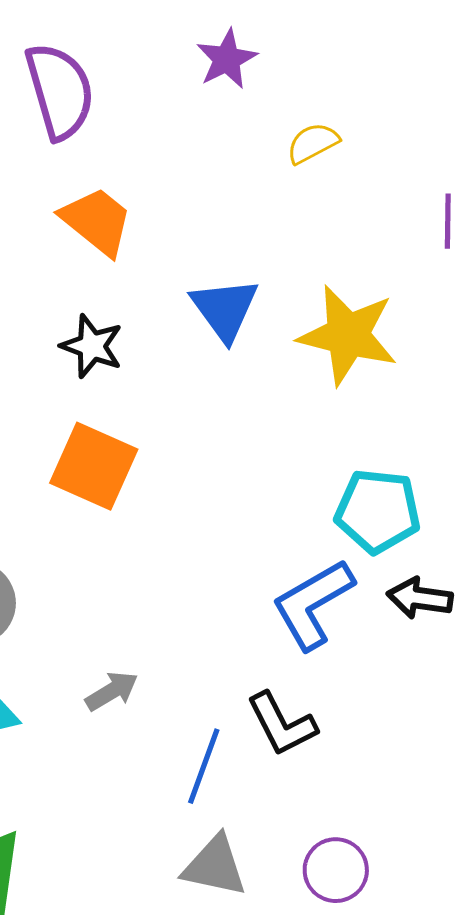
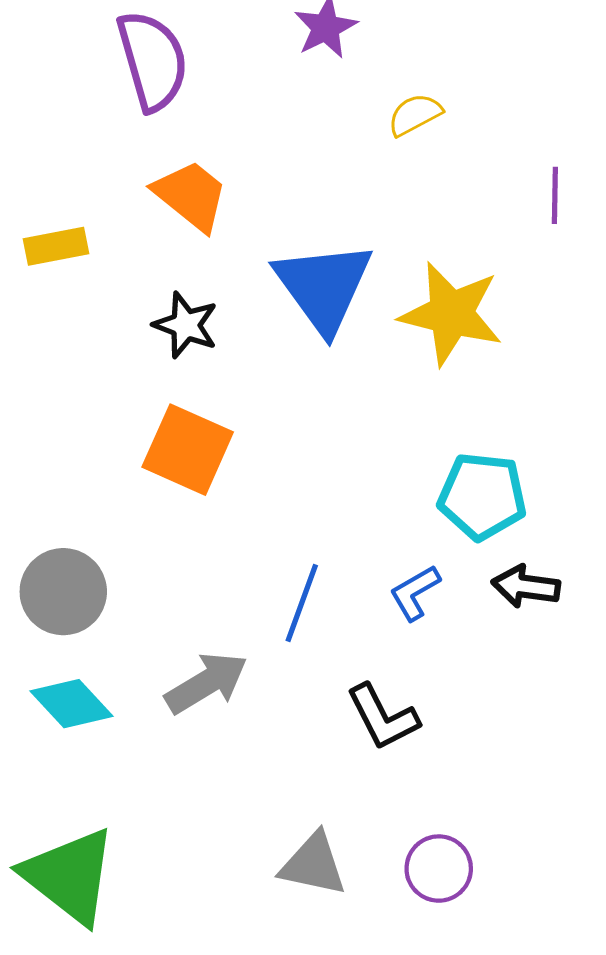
blue triangle: (225, 309) -> (324, 287), size x1.4
blue L-shape: (313, 604) -> (415, 593), size x0.6
gray arrow: (112, 691) -> (206, 683), size x1.5
blue line: (204, 766) -> (302, 603), moved

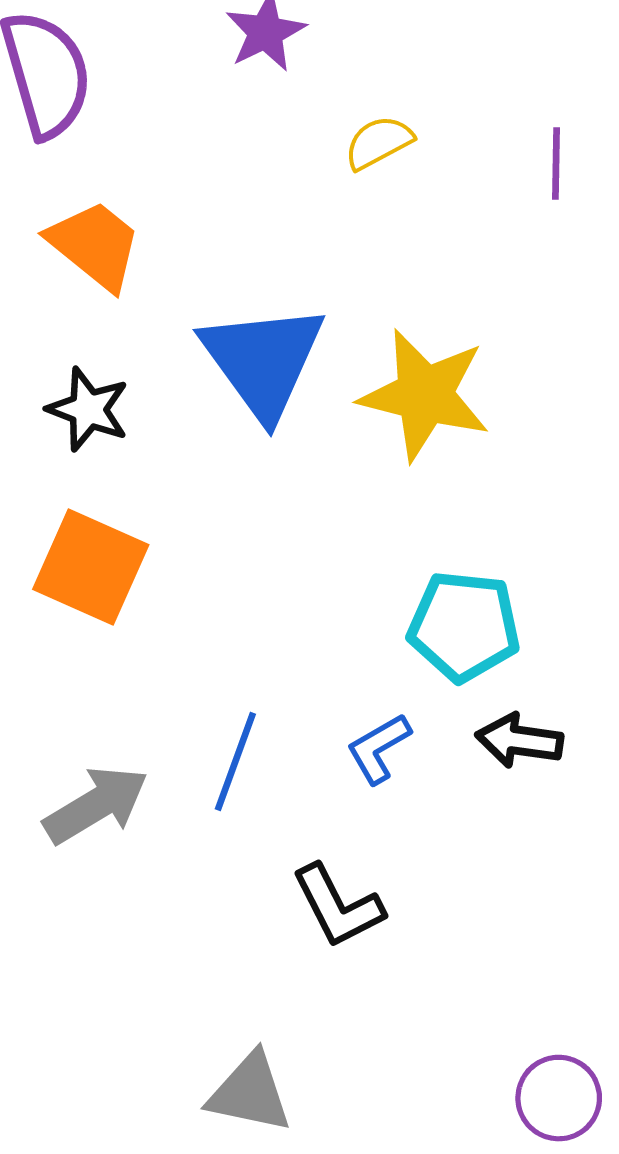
purple line: (555, 195) -> (556, 163), moved
gray arrow: (206, 683) -> (96, 805), moved
purple circle: (439, 869) -> (559, 1098), moved

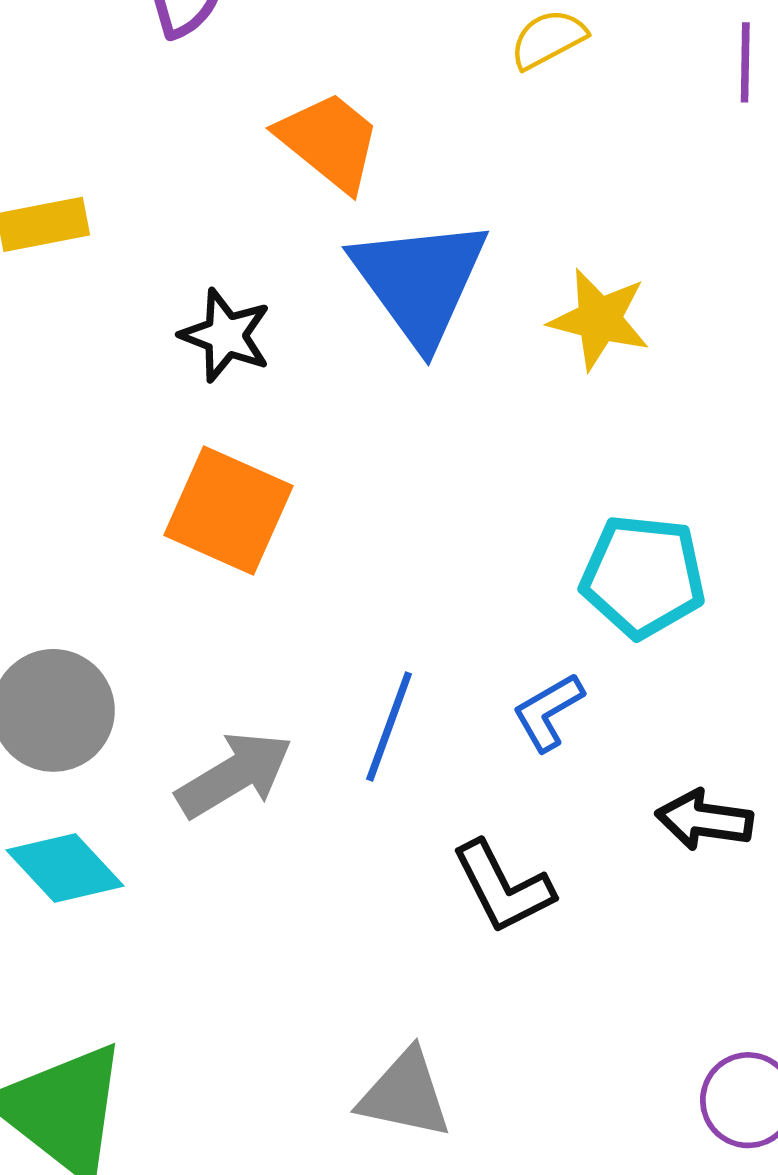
orange trapezoid: (95, 245) -> (329, 141), moved
yellow star: (425, 395) -> (599, 319), size x0.7
black arrow: (519, 741) -> (704, 820), moved

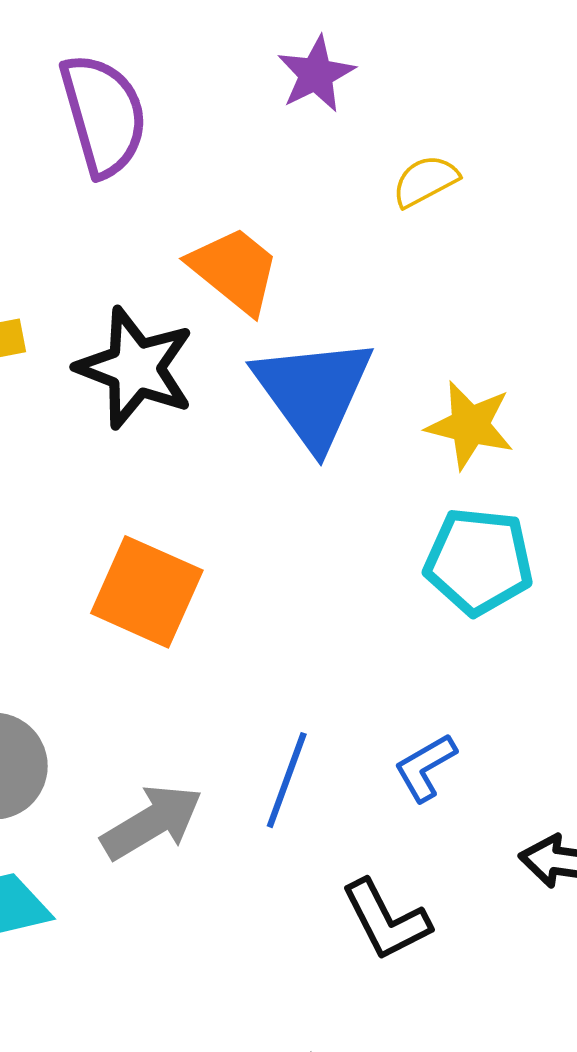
black star: (226, 335) -> (135, 368), moved, size x1.5
cyan pentagon: (643, 576) -> (479, 561), moved

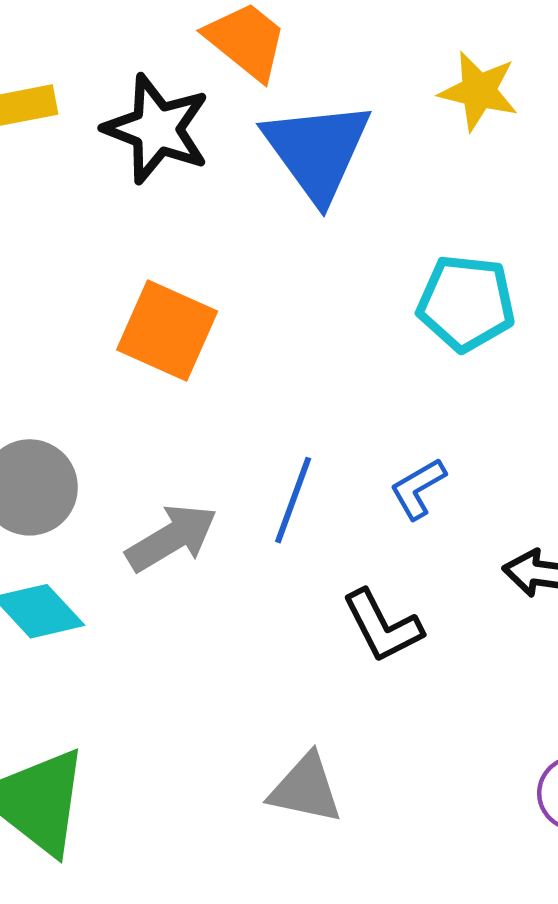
yellow star: (470, 425) -> (479, 91), moved

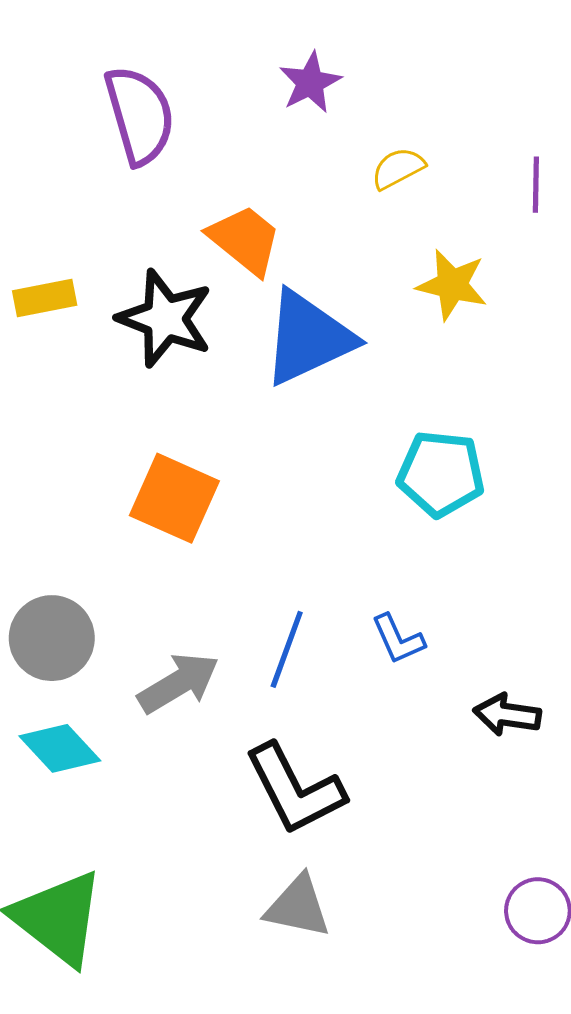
blue triangle: (317, 151) -> (308, 338), turned 41
blue L-shape: (418, 489) -> (398, 639), turned -84
black L-shape: (382, 626) -> (295, 789), moved, size x1.4

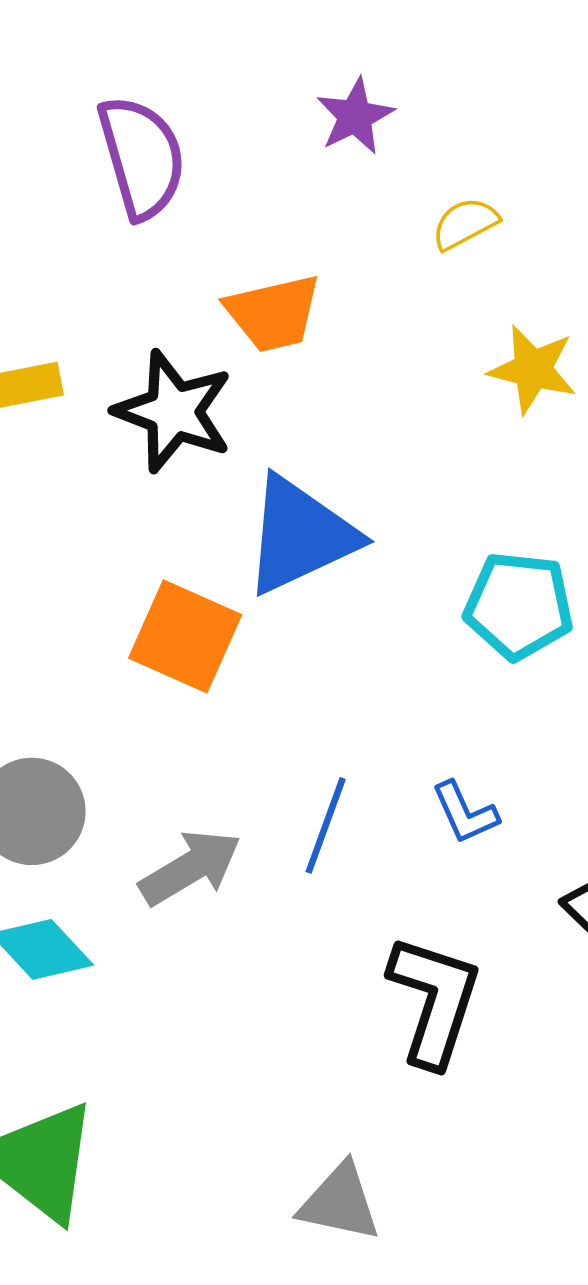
orange trapezoid: (245, 240) -> (273, 313), turned 128
blue triangle: (308, 338) -> (300, 535), moved
black L-shape: (295, 789) -> (434, 1001), moved, turned -135
gray triangle: (298, 907) -> (340, 1202), moved

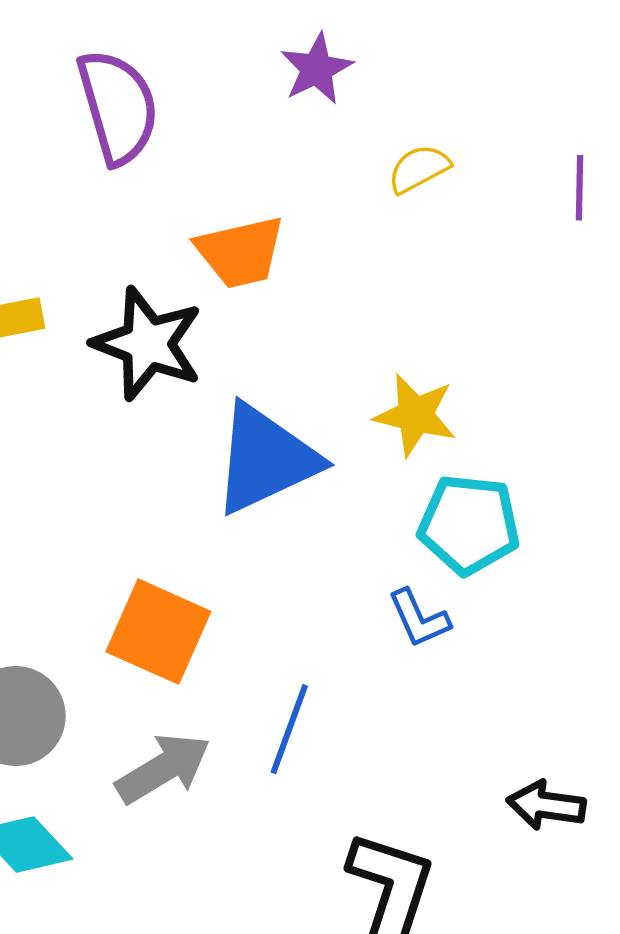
yellow star: (533, 369) -> (415, 415), moved
orange square: (185, 636) -> (158, 632), moved
blue L-shape: (465, 813) -> (419, 618), moved

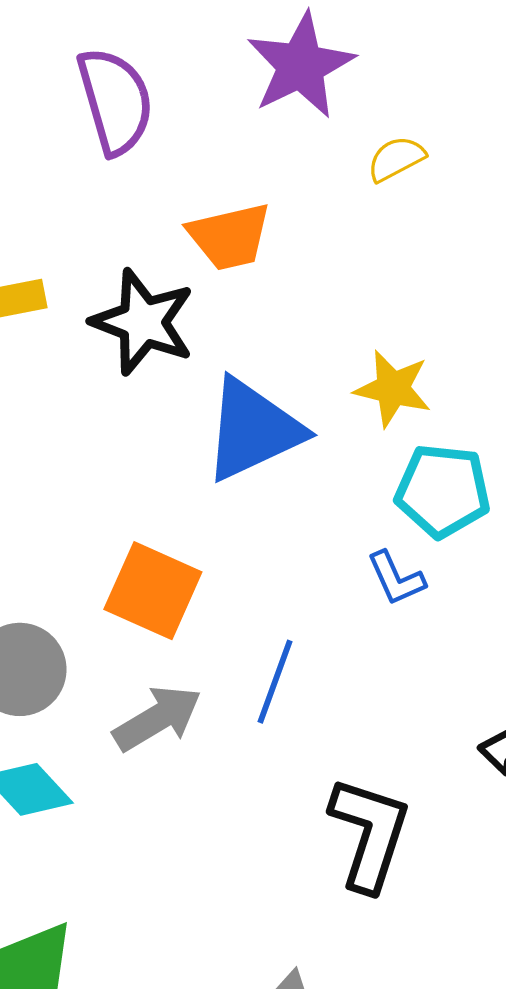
purple star: (317, 69) -> (301, 66), size x1.6

